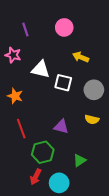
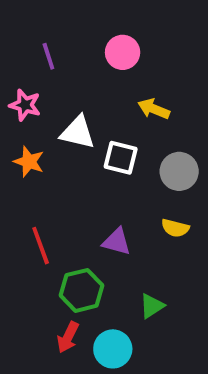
orange star: (15, 96) -> (29, 162), moved

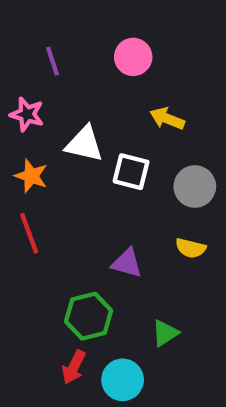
red line: (41, 246) -> (29, 233), moved

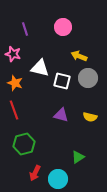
gray circle: (195, 187) -> (88, 78), moved
purple triangle: (127, 263) -> (61, 115), moved
green hexagon: (89, 316) -> (24, 144), moved

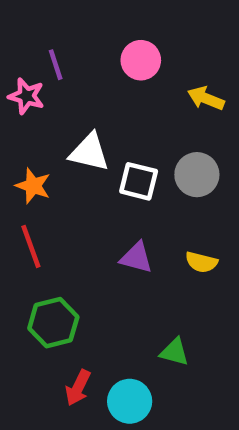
pink star: (13, 54) -> (26, 96), moved
yellow arrow: (79, 56) -> (206, 98), moved
green triangle: (78, 157) -> (174, 352), turned 48

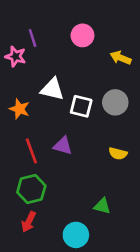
red line: (31, 246) -> (31, 151), moved
purple triangle: (136, 258) -> (63, 146), moved
red arrow: (78, 388) -> (29, 222), moved

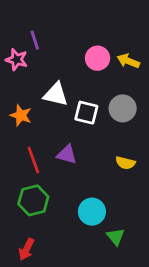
pink circle: (82, 35) -> (98, 58), moved
green triangle: (102, 206) -> (116, 237), moved, turned 36
red arrow: (29, 222) -> (26, 249), moved
cyan circle: (76, 235) -> (92, 212), moved

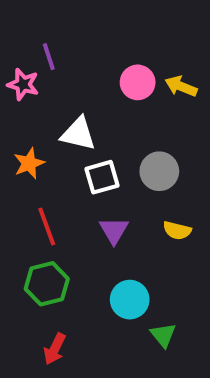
gray circle: (123, 108) -> (159, 171), moved
white square: (86, 113) -> (102, 177), moved, turned -30
orange star: (21, 115) -> (29, 163), turned 30
purple triangle: (67, 154) -> (114, 230), moved, turned 45
red arrow: (26, 249) -> (55, 349), moved

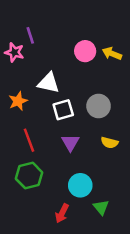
red arrow: (55, 349) -> (62, 213), moved

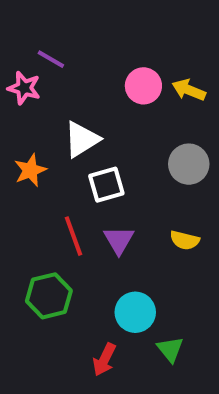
purple line: (30, 35) -> (51, 59), turned -42
white triangle: (49, 83) -> (82, 139), turned -45
gray circle: (99, 106) -> (189, 164), moved
red line: (29, 140) -> (73, 236), moved

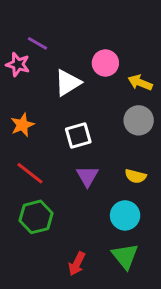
yellow arrow: (189, 90) -> (140, 83), moved
white triangle: (82, 139) -> (68, 83), moved
red line: (73, 236) -> (30, 173), moved, turned -32
cyan circle: (135, 312) -> (125, 215), moved
green triangle: (170, 349) -> (125, 256), size x1.4

